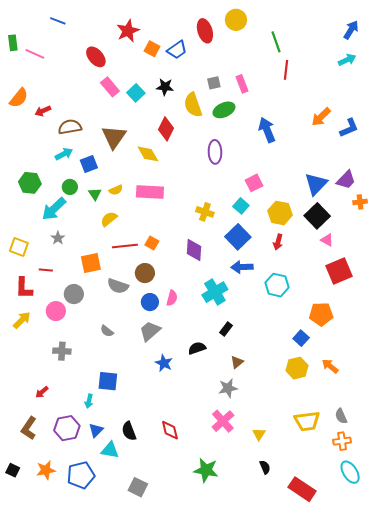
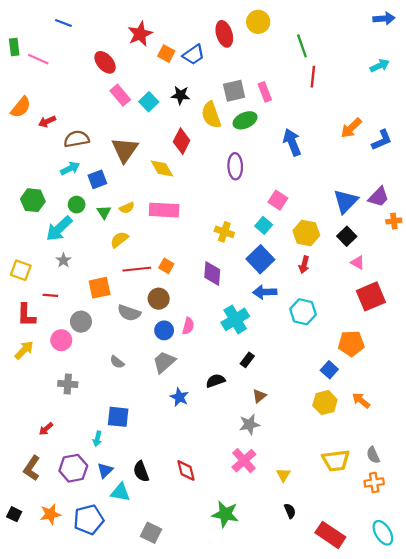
blue arrow: (351, 30) -> (384, 19), moved, turned 54
gray square: (214, 83) -> (234, 91), size x1.5
pink square: (254, 183) -> (278, 200), turned -30
black square: (317, 216) -> (347, 236), size x0.7
cyan ellipse: (350, 472) -> (383, 533), moved

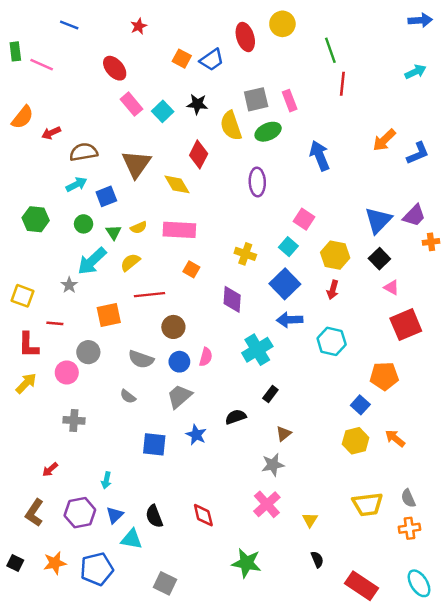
red star: (140, 34) -> (139, 26), moved, size x0.6
cyan arrow: (59, 229) -> (92, 261), moved
orange square: (166, 266) -> (191, 269), moved
gray semicircle: (129, 313) -> (141, 359), moved
blue square: (118, 417) -> (154, 444), moved

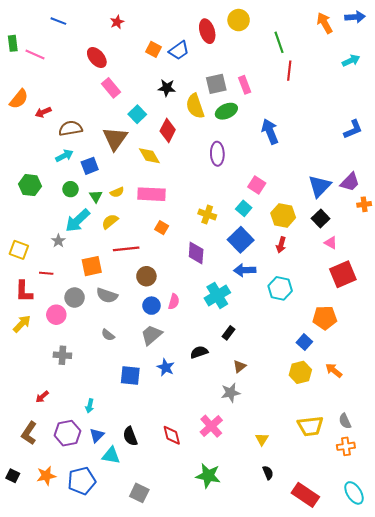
cyan square: (163, 111) -> (137, 114), moved
orange arrow: (384, 140) -> (325, 23), moved, turned 105
gray semicircle: (141, 359) -> (107, 295), moved
pink cross: (267, 504) -> (211, 426), moved

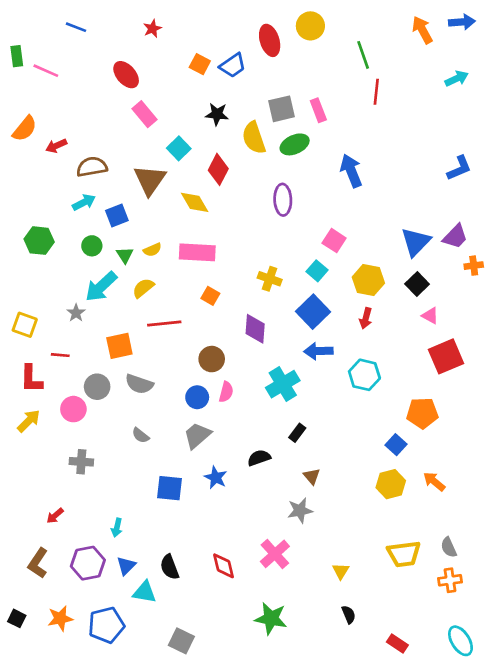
brown circle: (146, 276) -> (212, 359), moved
brown triangle: (240, 366) -> (312, 476), turned -32
red rectangle: (305, 495) -> (397, 643), size x0.6

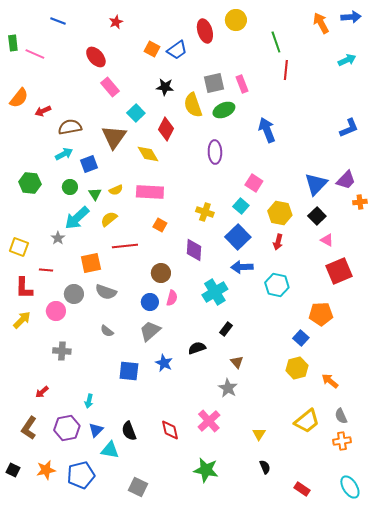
orange arrow: (434, 481) -> (330, 381), moved
gray star: (300, 510) -> (228, 388), turned -30
yellow trapezoid: (404, 554) -> (307, 421), turned -32

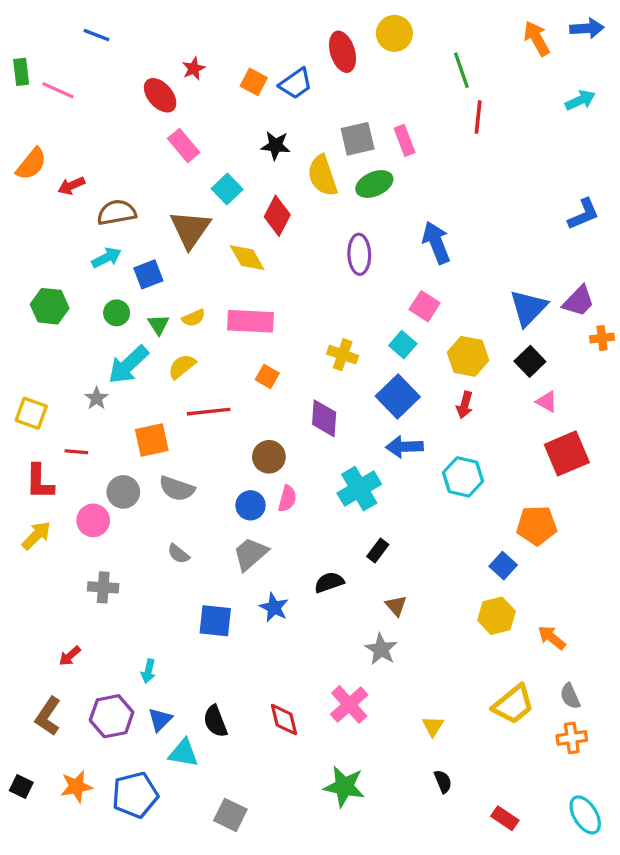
red star: (116, 22) -> (194, 69), moved
blue arrow: (267, 130) -> (436, 243), moved

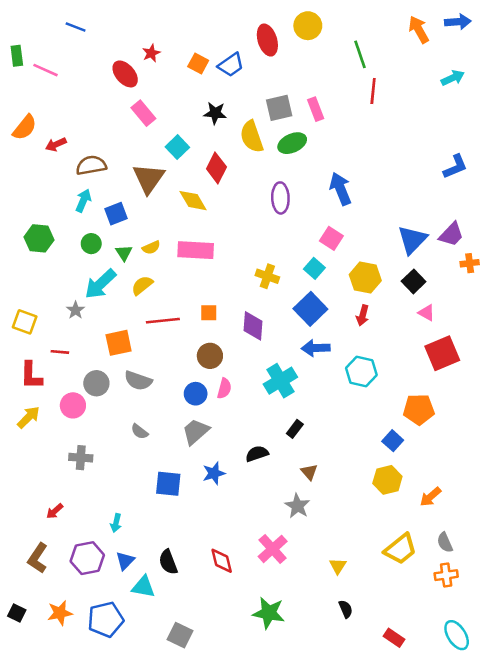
cyan arrow: (107, 258) -> (83, 201), turned -40
orange square: (267, 376) -> (209, 313), moved, turned -30
blue star: (274, 607) -> (214, 473), turned 30
orange arrow: (552, 638) -> (430, 497), turned -80

